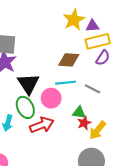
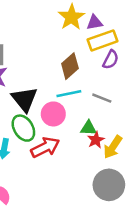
brown diamond: (69, 60) -> (70, 66), turned -40

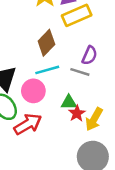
purple semicircle: (111, 60) -> (90, 55), moved

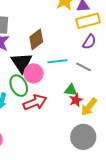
brown diamond: (46, 43) -> (36, 39), moved
purple semicircle: (90, 55) -> (89, 42), moved
pink circle: (33, 91) -> (34, 73), moved

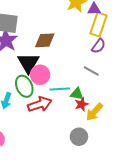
yellow rectangle: (88, 21) -> (98, 25), turned -60
brown diamond: (36, 39) -> (45, 40), turned 30
cyan line: (57, 61) -> (60, 89), moved
gray circle: (83, 137) -> (79, 137), moved, size x0.7

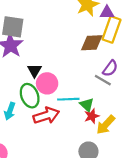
brown diamond: (45, 40) -> (92, 43), moved
purple semicircle: (98, 46) -> (110, 68), moved
black triangle: (28, 63) -> (35, 70), size x0.6
green triangle: (77, 94) -> (87, 105), turned 32

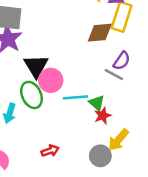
black triangle: (35, 70) -> (36, 66), size x1.5
red arrow: (46, 116) -> (50, 151), moved, size x0.6
yellow arrow: (106, 125) -> (118, 140), moved

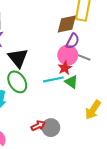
purple semicircle: (122, 61) -> (73, 41), moved
pink circle: (51, 80) -> (68, 55), moved
red star: (103, 116) -> (65, 68), moved
gray circle: (100, 156) -> (51, 128), moved

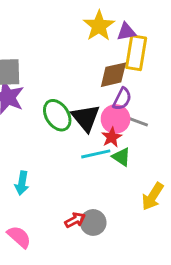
black triangle: (18, 58) -> (86, 118), moved
green ellipse: (17, 82) -> (57, 115), moved

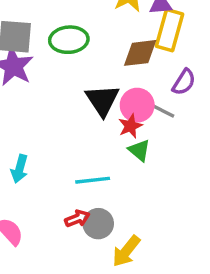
purple semicircle: (122, 99) -> (184, 82), moved
green ellipse: (57, 115) -> (69, 40), moved, turned -68
cyan line: (96, 154) -> (93, 180), moved
yellow arrow: (153, 196) -> (126, 251), moved

